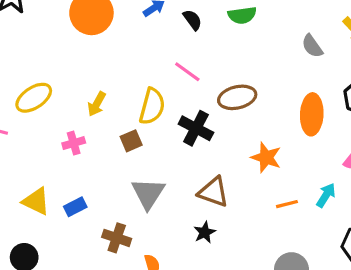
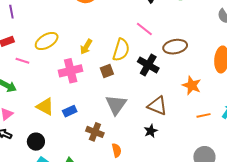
pink cross: (74, 143) -> (71, 71), size x1.6

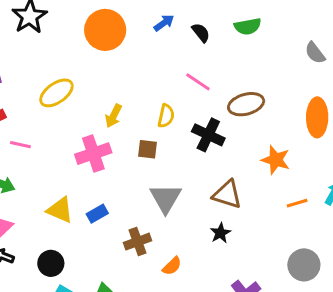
yellow ellipse: (47, 41) -> (56, 93), moved
yellow semicircle: (121, 50) -> (166, 116), size x0.7
brown square: (107, 71) -> (147, 149), turned 32
brown cross: (95, 132) -> (138, 242), turned -36
orange semicircle: (117, 150) -> (172, 266), turned 64

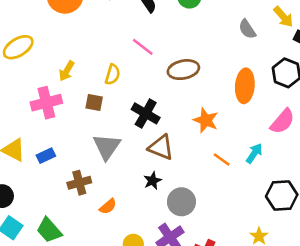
black cross: (208, 135) -> (146, 113), moved
orange line: (297, 203) -> (222, 160), turned 48
gray circle: (304, 265) -> (181, 202), moved

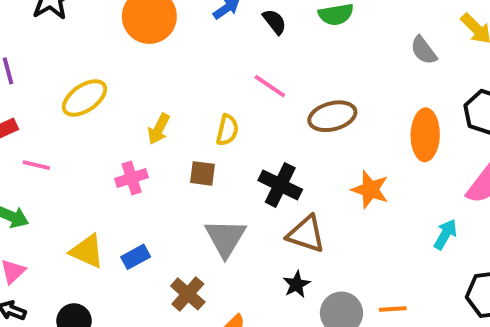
pink cross: (46, 103) -> (132, 178), size x0.7
orange line: (222, 160) -> (393, 309), moved, turned -36
brown cross: (79, 183) -> (188, 294), turned -30

